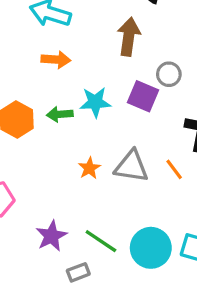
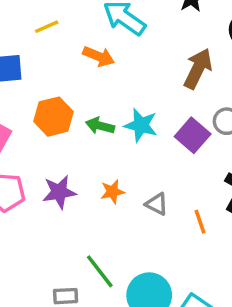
orange arrow: (56, 60) -> (99, 56), moved
gray triangle: (131, 166) -> (157, 204), size x0.6
purple star: (51, 236) -> (59, 192), moved

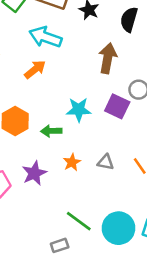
orange arrow: (99, 56) -> (35, 69), turned -45
green arrow: (100, 126) -> (51, 131), moved

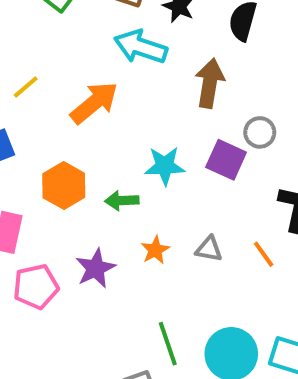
cyan arrow: (45, 37) -> (141, 47), moved
orange arrow: (35, 69) -> (94, 103), size x1.4
green line: (79, 221) -> (168, 344), turned 36

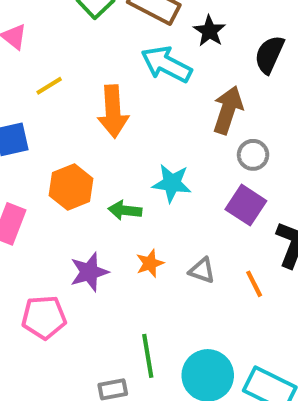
orange arrow: (94, 103) -> (113, 111), turned 117
gray circle: (260, 132) -> (253, 155), moved
purple square: (226, 160) -> (246, 205), moved
pink pentagon: (36, 287) -> (44, 317), moved

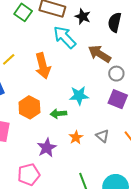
cyan arrow: (166, 64) -> (65, 37), turned 30
brown arrow: (228, 110) -> (100, 54), turned -65
gray triangle: (202, 271) -> (102, 136), turned 32

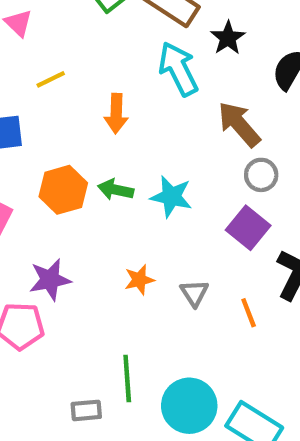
orange arrow: (43, 66) -> (116, 114), size x0.7
green arrow: (58, 114) -> (116, 190), moved
purple star: (47, 148) -> (50, 280), moved

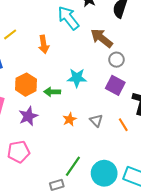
green arrow: (116, 190) -> (52, 92), moved
purple star: (50, 280) -> (28, 116), moved
green line: (127, 378) -> (73, 166), turned 50

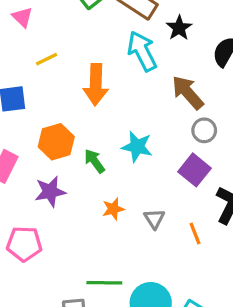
orange arrow: (44, 44) -> (96, 85), size x1.4
green arrow: (52, 92) -> (95, 161), turned 42
green line: (73, 166) -> (104, 283), turned 45

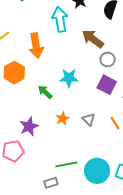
cyan arrow: (142, 51) -> (60, 19), turned 30
orange hexagon: (56, 142) -> (14, 73), moved
purple star: (50, 192) -> (29, 126), moved

